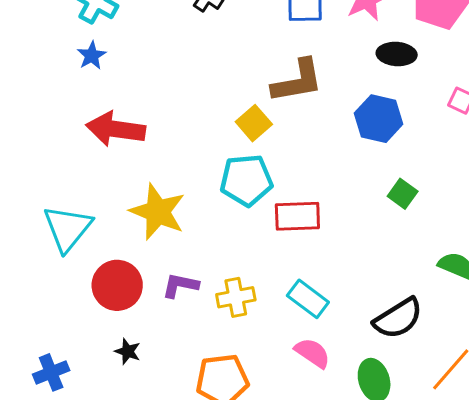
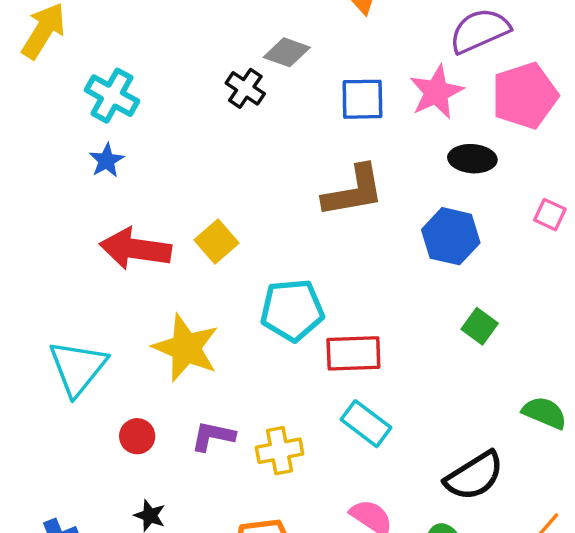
yellow square: (254, 123) -> (216, 242), moved
red circle: (117, 285) -> (137, 436), size x0.6
cyan rectangle: (308, 299) -> (366, 424), moved

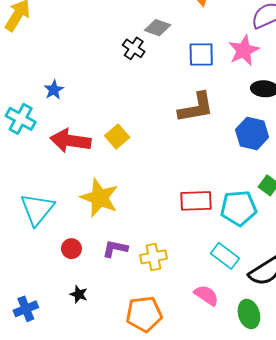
cyan cross: (112, 96) -> (21, 119), moved
cyan pentagon: (292, 310) -> (239, 208), moved
cyan rectangle: (366, 424) -> (225, 256), moved

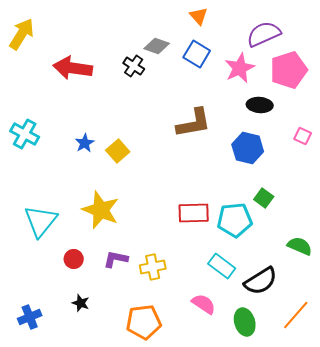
blue square: (201, 55) -> (197, 54), moved, turned 32
blue star: (54, 90) -> (85, 143), moved
red arrow: (70, 141) -> (73, 68), moved

